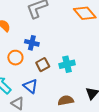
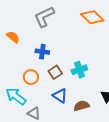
orange circle: (15, 58) -> (31, 77), moved
blue triangle: (30, 86) -> (60, 96), moved

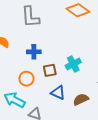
gray L-shape: (44, 17) -> (30, 17), turned -60
brown square: (55, 72) -> (50, 70), turned 32

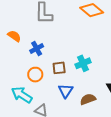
blue cross: (34, 52) -> (37, 48), moved, turned -32
blue triangle: (58, 93) -> (66, 91), turned 35

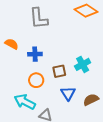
blue cross: (37, 48) -> (35, 54), turned 32

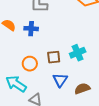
blue cross: (35, 54) -> (31, 29), moved

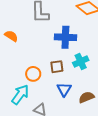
blue cross: (31, 29) -> (65, 37), moved, size x1.5
cyan arrow: (16, 84) -> (20, 95), turned 95

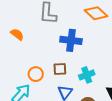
cyan cross: (81, 62) -> (87, 75), moved

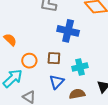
orange semicircle: (17, 34) -> (10, 40), moved

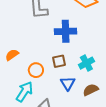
orange semicircle: (10, 40) -> (12, 55), turned -64

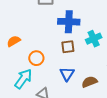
brown square: (59, 61) -> (68, 47), moved
cyan cross: (86, 63) -> (94, 39), moved

